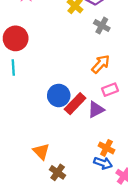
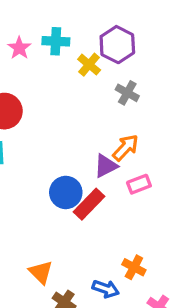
purple triangle: (96, 109) -> (106, 166), moved
blue arrow: (103, 163) -> (106, 289), moved

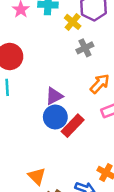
gray cross: (127, 93) -> (85, 48), moved, turned 35
purple triangle: (106, 166) -> (54, 96), moved

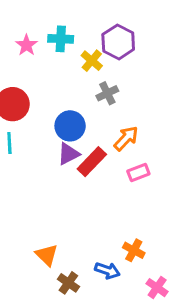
blue circle: (55, 117) -> (70, 126), moved
red rectangle: (73, 126) -> (92, 162), moved

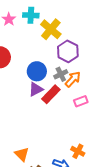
purple hexagon: (118, 42) -> (68, 51), moved
yellow cross: (92, 61) -> (51, 29), size x1.5
gray cross: (107, 93) -> (61, 74), moved

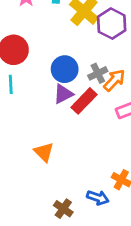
purple hexagon: (68, 51) -> (112, 24), moved
orange triangle: (22, 154) -> (44, 152), moved

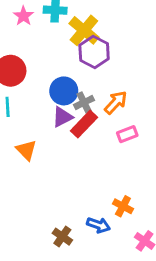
purple hexagon: (112, 24) -> (94, 52), moved
gray cross: (98, 73) -> (84, 102), moved
orange triangle: (44, 152) -> (26, 150), moved

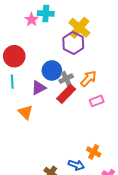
pink star: (23, 16) -> (32, 20), moved
yellow cross: (84, 30) -> (79, 28), moved
purple triangle: (62, 117) -> (39, 88), moved

